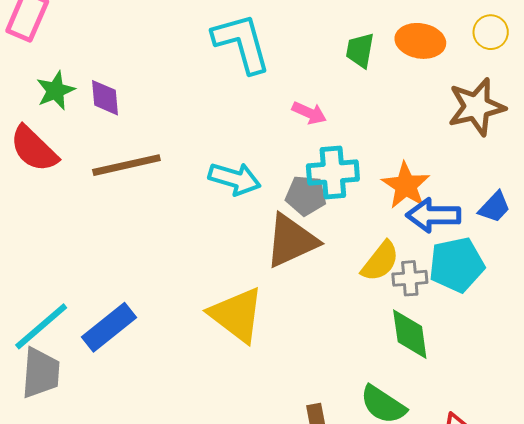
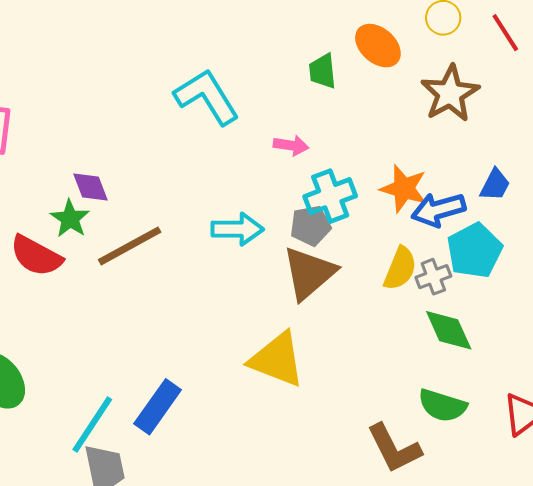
orange ellipse: (420, 41) -> (378, 46), turned 48
green star: (56, 91) -> (70, 219), moved

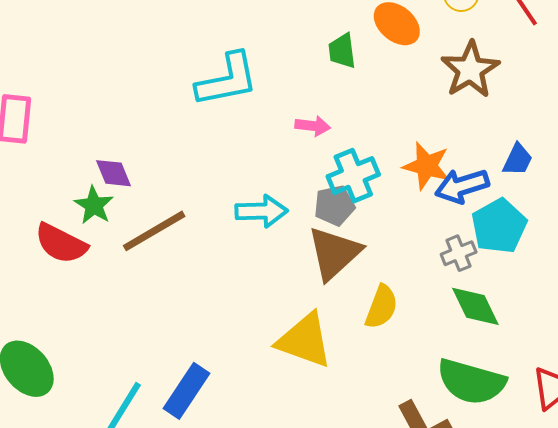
cyan L-shape: (207, 97) -> (227, 80), turned 112
yellow semicircle: (400, 268) -> (381, 307), moved
green semicircle: (442, 405) -> (471, 382), size x1.4

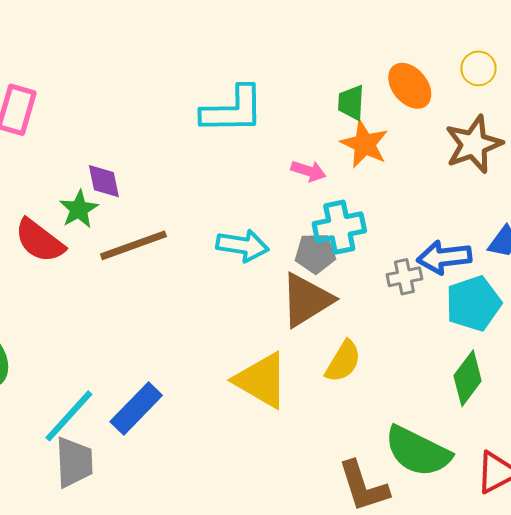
orange star: (427, 166) -> (365, 144), moved
gray cross: (459, 253) -> (404, 277), moved
green diamond: (475, 306) -> (468, 378), moved, turned 52

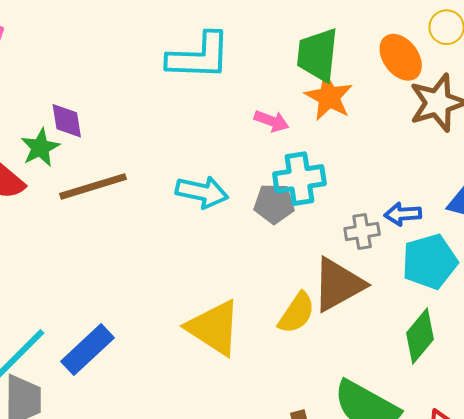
orange ellipse: (410, 86) -> (401, 57), moved
green trapezoid: (351, 103) -> (318, 55), size x1.5
blue arrow: (444, 257) -> (403, 214), size x0.7
brown triangle: (306, 300) -> (338, 285), moved

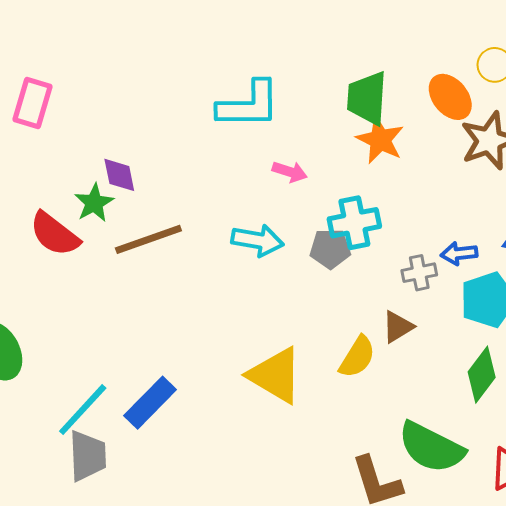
pink arrow: (272, 121) -> (290, 172), moved
brown triangle: (338, 285) -> (398, 327), size x0.6

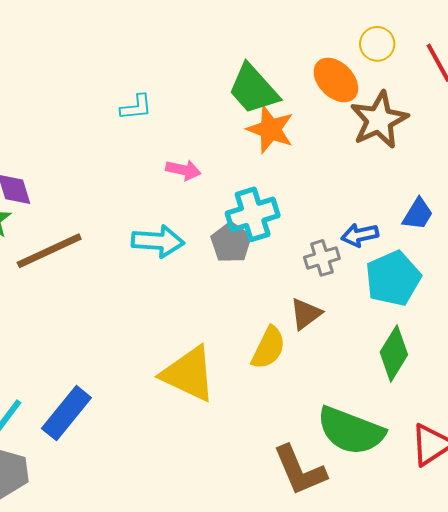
green trapezoid: (367, 98) -> (253, 89), turned -40
cyan L-shape: (249, 105) -> (136, 107), size x0.5
gray pentagon: (330, 249) -> (231, 243), turned -30

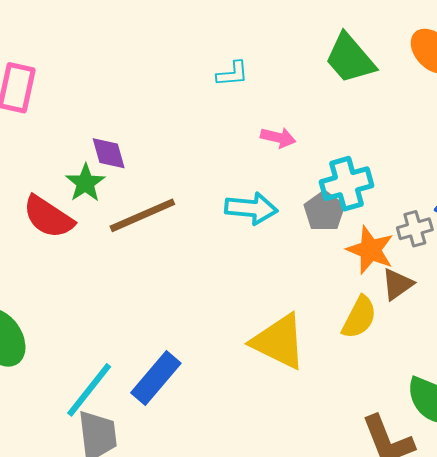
orange star: (270, 129) -> (370, 250), moved

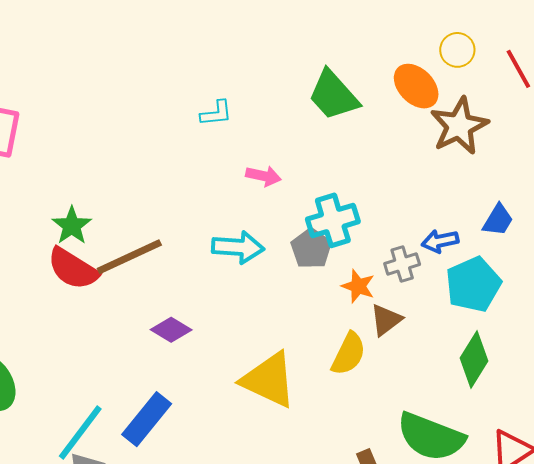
purple diamond: (109, 153) -> (171, 330), moved, turned -42
red semicircle: (48, 217) -> (73, 269), moved
orange star: (370, 250) -> (358, 286), size x0.7

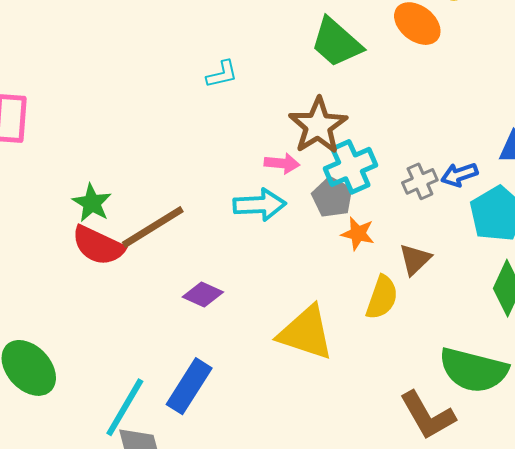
brown star: (459, 126) -> (318, 126), moved
pink arrow: (263, 176) -> (282, 163), moved
gray cross: (402, 264) -> (420, 181), moved
orange star: (358, 286) -> (358, 234), moved

